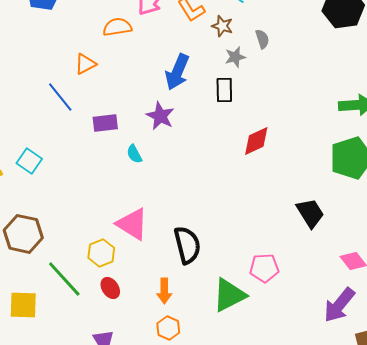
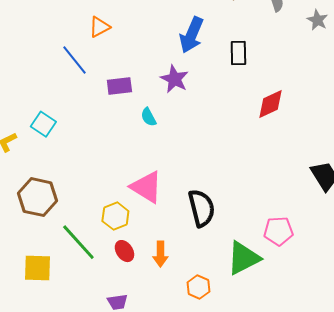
gray star: (235, 57) -> (317, 20), moved, turned -30
orange arrow: (164, 291) -> (160, 254), moved
orange hexagon: (168, 328) -> (198, 287), moved

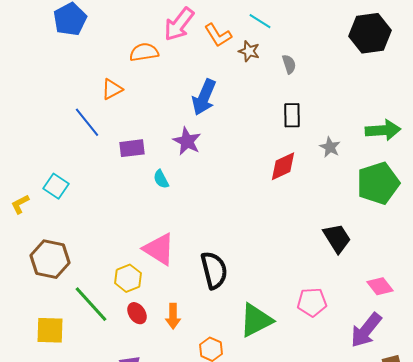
gray star: (317, 20) -> (330, 147), moved
black rectangle: (238, 53) -> (292, 115), moved
pink pentagon: (278, 231) -> (312, 302), moved

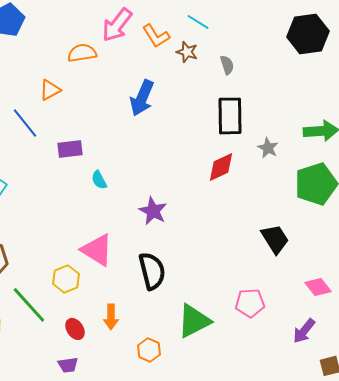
black rectangle: (292, 115) -> (230, 116), size x1.5
purple star: (187, 141) -> (153, 211), moved
red ellipse: (137, 313) -> (75, 329), moved
purple arrow: (366, 330) -> (304, 331), size x0.7

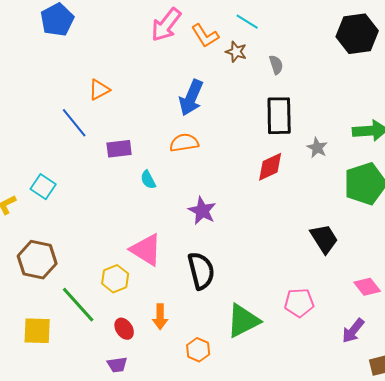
orange semicircle: (82, 53) -> (184, 143), moved

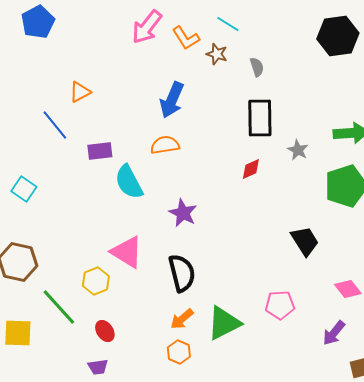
red diamond: (270, 167) -> (251, 169), size x0.7
cyan semicircle: (148, 180) -> (129, 182), size x1.8
orange arrow: (160, 317) -> (182, 319), moved, turned 50

